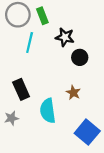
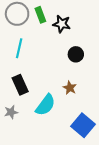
black star: (65, 37) -> (62, 24), moved
cyan line: (30, 42) -> (19, 48), moved
cyan semicircle: (48, 111) -> (45, 105), turned -135

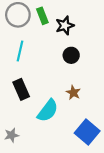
black star: (62, 24) -> (65, 25), turned -30
black circle: (76, 54) -> (71, 55), moved
gray star: (11, 112) -> (12, 135), moved

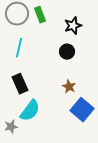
black star: (65, 25) -> (73, 26), moved
cyan semicircle: (48, 111) -> (30, 111), moved
blue square: (87, 132) -> (82, 110), moved

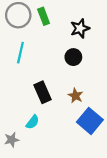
black rectangle: (20, 84) -> (42, 92), moved
cyan semicircle: (30, 111) -> (33, 122), size x0.6

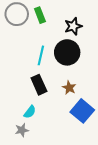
cyan line: (20, 53) -> (41, 55), moved
black circle: (73, 57) -> (67, 52), size x1.6
gray star: (12, 140) -> (22, 130), moved

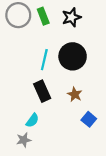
black star: (73, 26) -> (71, 17), moved
blue square: (82, 111) -> (89, 119), size x0.6

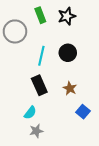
gray circle: (18, 15) -> (15, 31), moved
black circle: (73, 56) -> (68, 53), size x0.7
gray star: (24, 140) -> (36, 131), moved

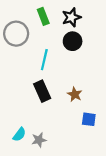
black circle: (68, 53) -> (73, 41), moved
blue square: (83, 112) -> (89, 119), turned -32
cyan semicircle: (30, 113) -> (19, 134), moved

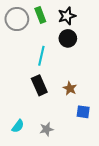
gray circle: (16, 34) -> (17, 19), moved
gray star: (39, 140) -> (46, 129), moved

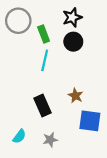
green rectangle: (40, 15) -> (44, 34), moved
black rectangle: (39, 85) -> (42, 106), moved
blue square: (83, 112) -> (90, 121), size x1.5

